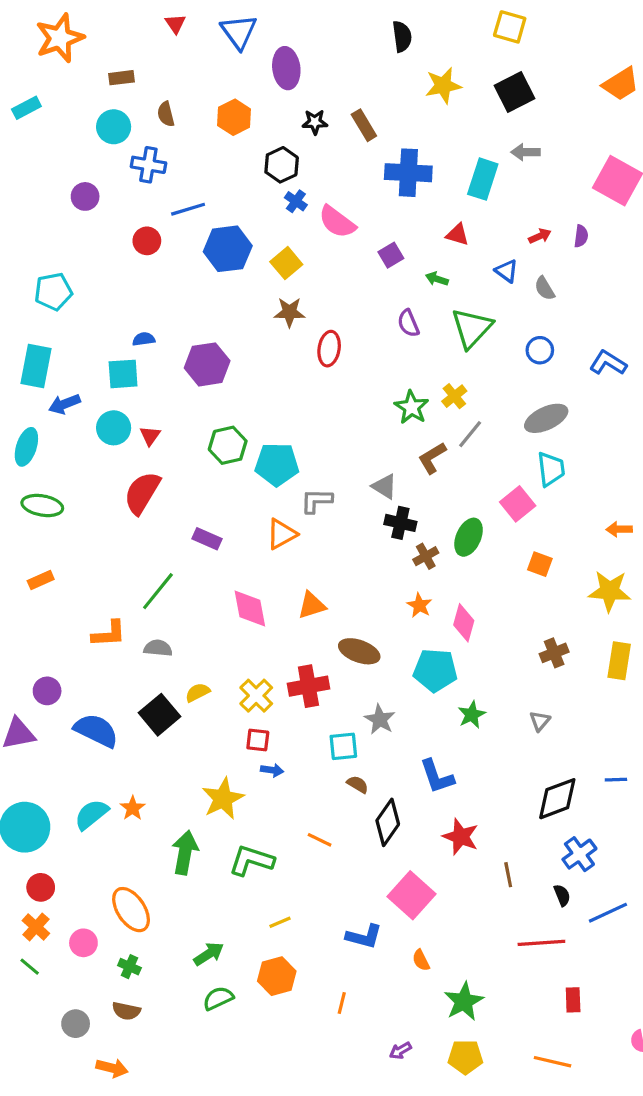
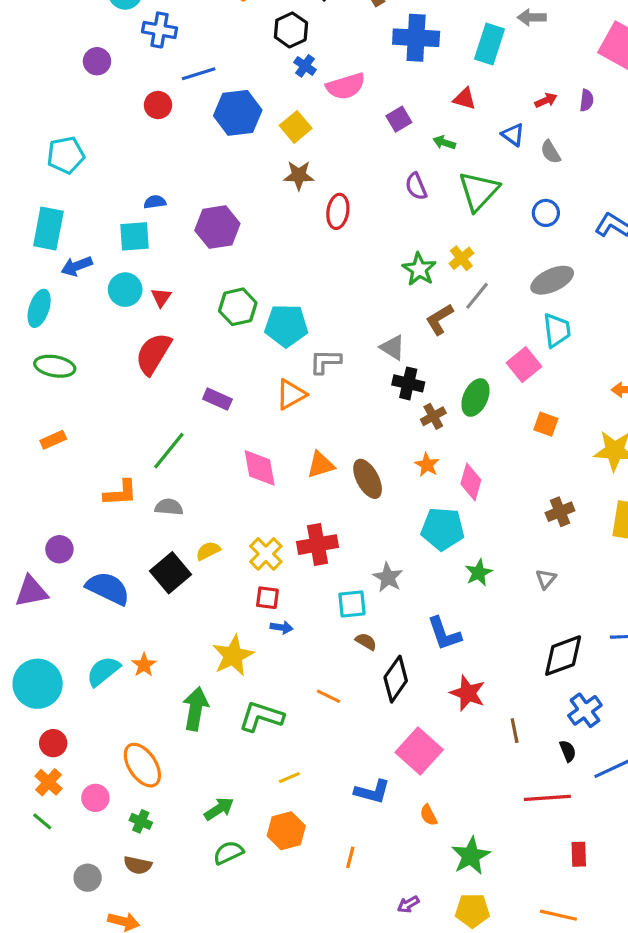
pink semicircle: (337, 222) -> (346, 86), turned -54
brown ellipse: (359, 651) -> (368, 479), moved, turned 42

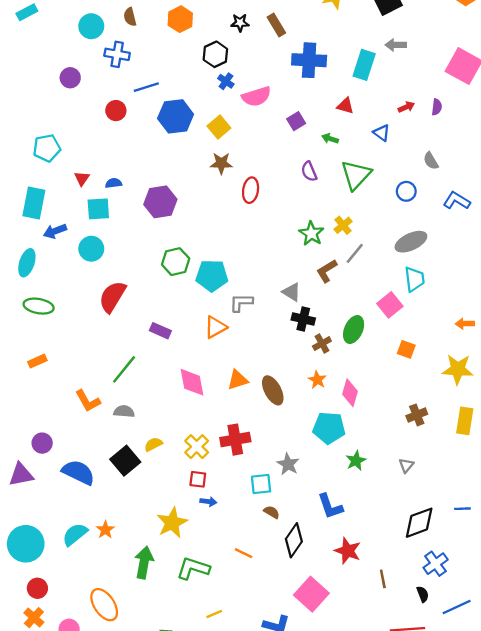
gray semicircle: (551, 152) -> (431, 161), moved
red triangle: (161, 297) -> (82, 178), moved
orange L-shape: (120, 493) -> (88, 401), turned 64

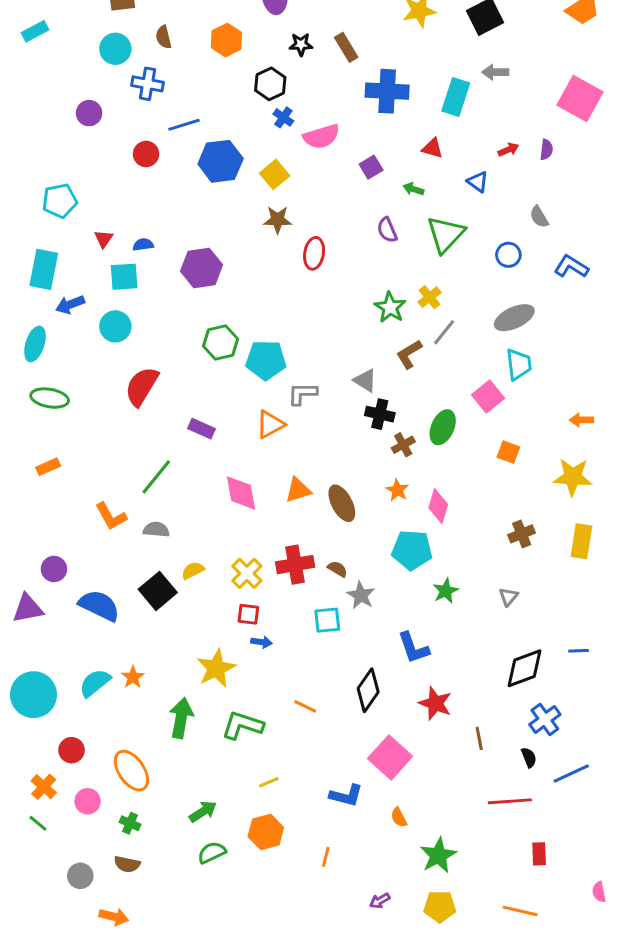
brown semicircle: (272, 512) -> (337, 569), moved
red circle: (37, 588) -> (72, 750), moved

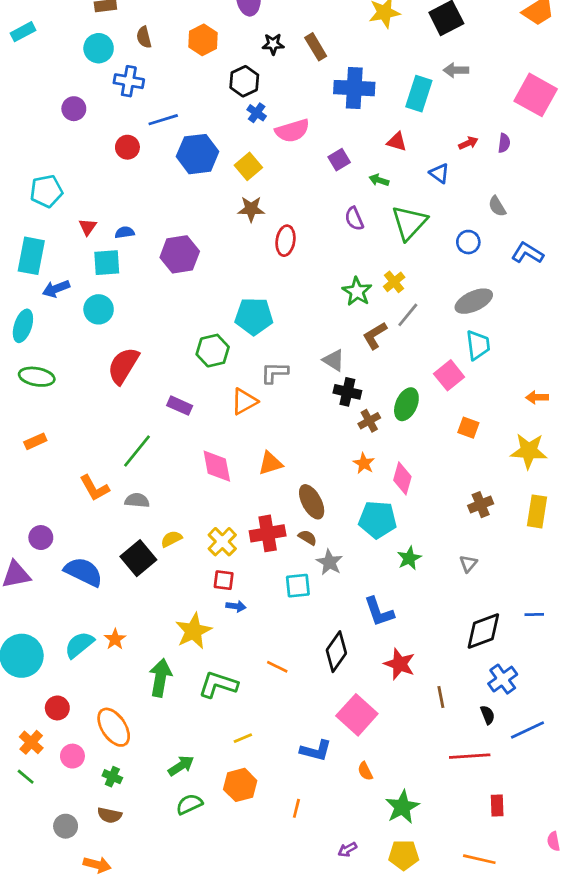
green hexagon: (221, 342) -> (213, 351), moved
cyan pentagon: (266, 360) -> (254, 316), moved
brown ellipse: (342, 503) -> (312, 502), moved

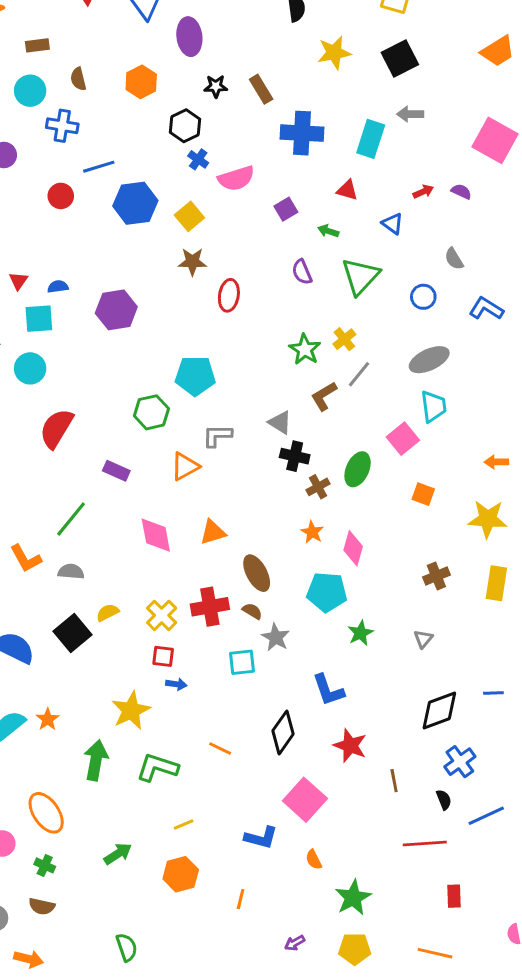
purple semicircle: (504, 143) -> (461, 192), turned -72
green semicircle: (189, 804) -> (127, 947), moved, turned 96

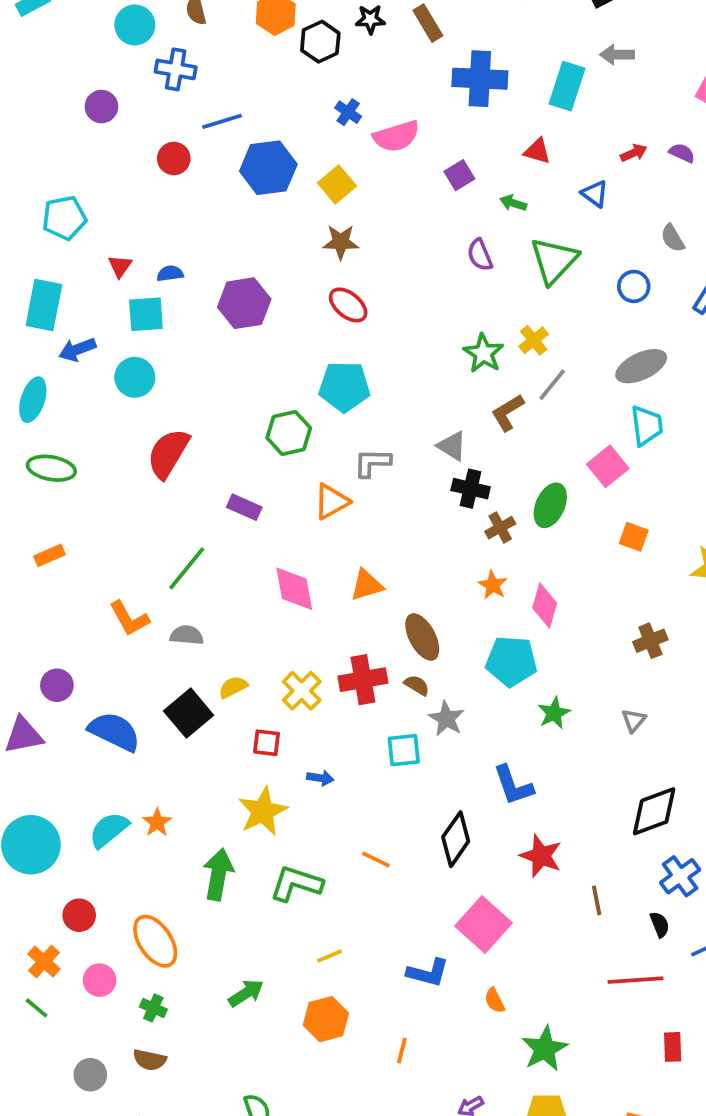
black hexagon: (185, 126) -> (320, 42), moved
red ellipse: (229, 295) -> (348, 305), moved, turned -60
red square: (163, 656) -> (266, 743), moved

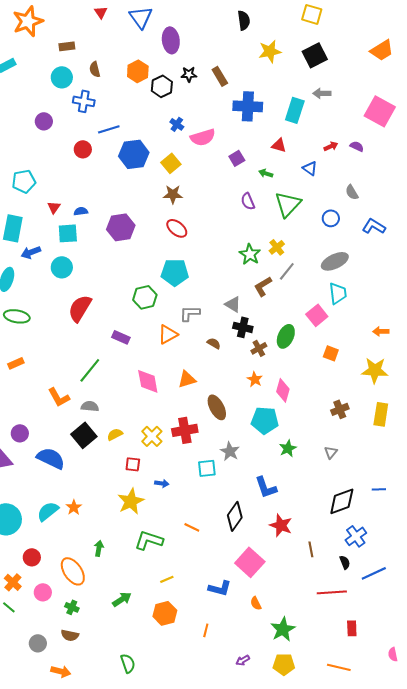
brown semicircle: (417, 685) -> (214, 343), moved
black square: (189, 713) -> (84, 435), moved
green arrow: (218, 874) -> (99, 548), moved, size x0.6

